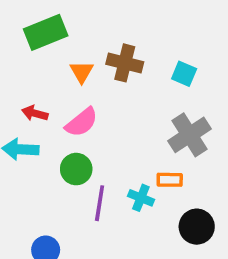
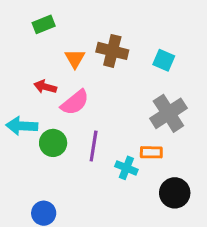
green rectangle: (46, 32) -> (44, 24), size x0.6
red arrow: (35, 113) -> (45, 87), moved
green circle: (76, 169) -> (53, 143), moved
purple line: (100, 203) -> (94, 146), moved

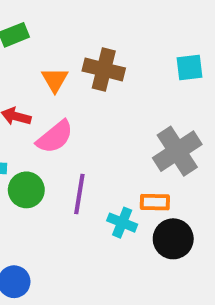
cyan square: (164, 60) -> (189, 67), moved, turned -30
black circle: (175, 193) -> (173, 239), moved

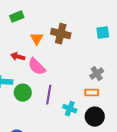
pink semicircle: (55, 137) -> (37, 67), turned 84
gray cross: (177, 151) -> (97, 74), size x0.6
orange rectangle: (155, 202) -> (92, 93), moved

